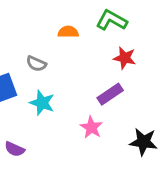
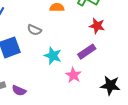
cyan star: (42, 103) -> (53, 56), moved

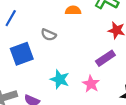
cyan star: (53, 56) -> (60, 79), moved

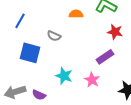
blue square: (22, 54) -> (30, 53), turned 35

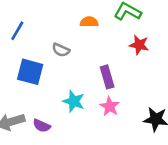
purple rectangle: (105, 57) -> (107, 77), moved, turned -72

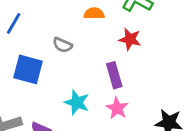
red star: (139, 45) -> (130, 39), moved

